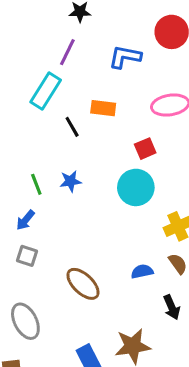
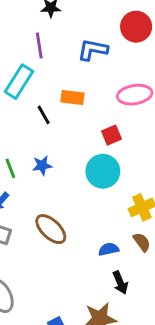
purple line: (67, 52) -> (39, 45), turned -35
brown ellipse: (83, 284) -> (51, 229), moved
black arrow: (172, 307) -> (120, 283), moved

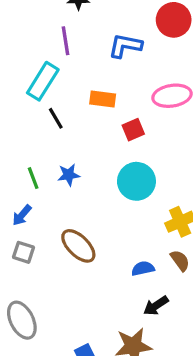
black line: (44, 115) -> (56, 118), moved
red square: (112, 135) -> (133, 130), moved
black arrow: (120, 283) -> (156, 306), turned 80

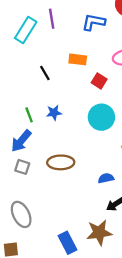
cyan rectangle: (43, 81) -> (26, 30), moved
red square: (133, 130) -> (99, 81), turned -35
blue arrow: (22, 215) -> (21, 141), size x1.5
brown ellipse: (78, 246) -> (61, 162), turned -45

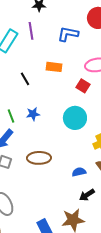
red square: (99, 81) -> (83, 86), moved

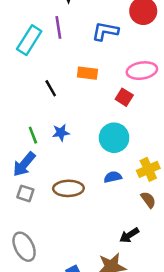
blue semicircle: (79, 172) -> (113, 177), moved

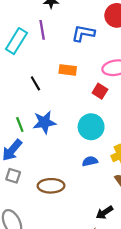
blue star: (61, 133) -> (44, 122), size x1.5
brown ellipse: (68, 188) -> (51, 186), moved

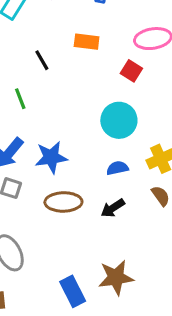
blue star: (44, 122) -> (51, 157), moved
green line: (20, 125) -> (20, 99), moved
black arrow: (104, 212) -> (113, 208), moved

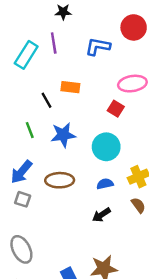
orange rectangle: (87, 42) -> (70, 87), moved
blue star: (51, 157) -> (63, 135), moved
brown ellipse: (63, 202) -> (60, 180), moved

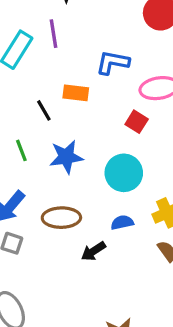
blue L-shape: (98, 47) -> (113, 62), moved
black arrow: (101, 215) -> (93, 251), moved

